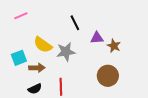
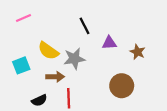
brown star: (114, 46) -> (137, 52), moved
brown arrow: (37, 68) -> (55, 77), moved

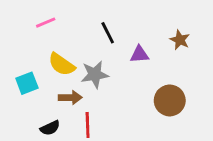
pink line: (23, 18) -> (46, 23), moved
brown star: (137, 52) -> (180, 40), moved
brown circle: (122, 86) -> (170, 100), moved

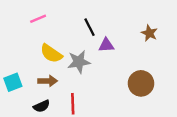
purple triangle: (139, 54) -> (106, 45), moved
cyan square: (27, 83) -> (13, 82), moved
brown arrow: (70, 98) -> (48, 81), moved

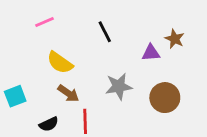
purple triangle: (106, 45) -> (151, 53), moved
gray star: (79, 62) -> (119, 86), moved
brown arrow: (48, 81) -> (68, 93), moved, turned 36

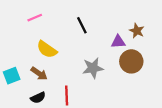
brown arrow: (68, 93) -> (39, 74), moved
brown circle: (165, 98) -> (131, 61), moved

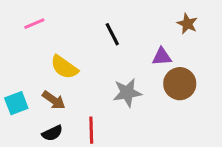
pink line: (35, 18) -> (34, 24), moved
brown star: (137, 31) -> (187, 24), moved

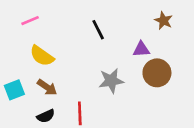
yellow semicircle: (64, 67) -> (42, 56), moved

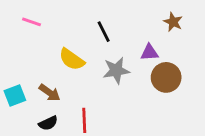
pink line: (30, 21) -> (32, 22), turned 42
yellow semicircle: (42, 56) -> (72, 59), moved
gray star: (111, 81) -> (116, 70), moved

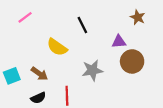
pink line: (32, 22) -> (25, 17), turned -56
gray star: (116, 70) -> (92, 70), moved

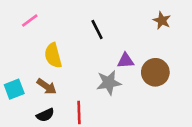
purple triangle: (119, 42) -> (126, 61), moved
yellow semicircle: (57, 47) -> (53, 55), moved, turned 40

